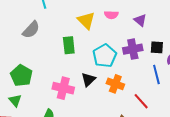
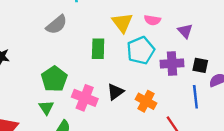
cyan pentagon: (105, 56) -> (141, 50), moved
green pentagon: (21, 76) -> (54, 79), moved
green triangle: (15, 100) -> (46, 108), moved

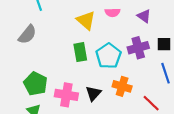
green rectangle: (98, 49) -> (80, 52), moved
cyan pentagon: (141, 50) -> (108, 56), moved
black triangle: (115, 92) -> (93, 93), moved

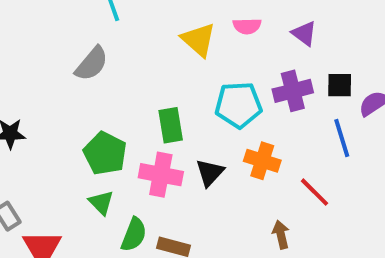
green rectangle: (80, 52) -> (171, 125), moved
cyan pentagon: (108, 56) -> (238, 105), turned 30

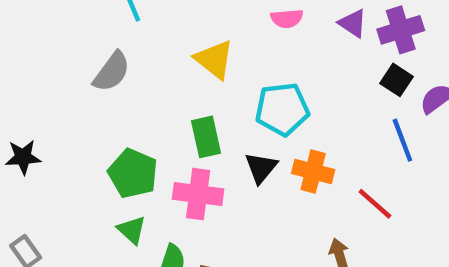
yellow triangle: (199, 40) -> (214, 59), moved
black square: (340, 85) -> (397, 80), turned 36
purple cross: (293, 91) -> (401, 30), moved
black triangle: (210, 173) -> (261, 168), moved

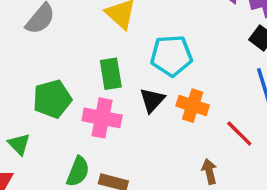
green pentagon: (133, 173) -> (52, 99), turned 30
green triangle: (132, 230) -> (19, 144), moved

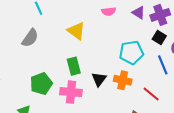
cyan pentagon: (171, 56) -> (131, 52), moved

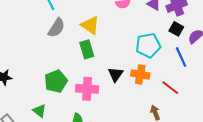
gray semicircle: (30, 38) -> (56, 28), moved
green rectangle: (74, 66) -> (87, 49), moved

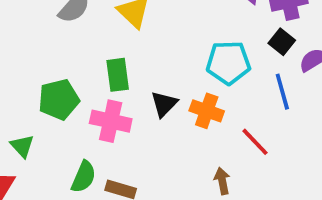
green rectangle: (87, 49) -> (118, 75), moved

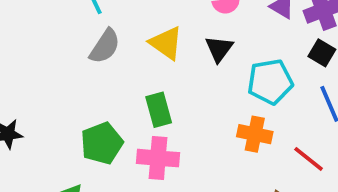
black triangle: (164, 104) -> (219, 49), moved

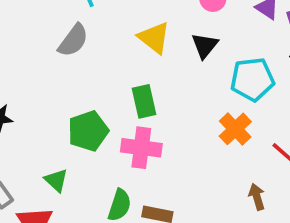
gray semicircle: (105, 46) -> (73, 40), moved
orange cross: (255, 134) -> (235, 129), turned 32

